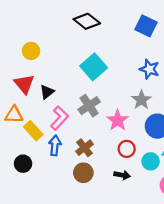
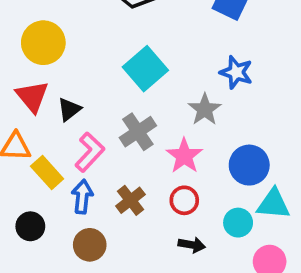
yellow circle: (31, 51) -> (43, 43), size x1.5
gray star: (141, 100) -> (205, 109), moved
red circle: (127, 149) -> (184, 200), moved
brown circle: (83, 173) -> (90, 245), moved

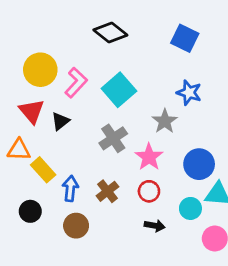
pink L-shape: (90, 152) -> (76, 83), moved

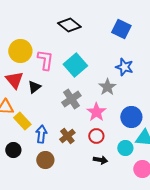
pink L-shape: (76, 83) -> (45, 60), turned -35

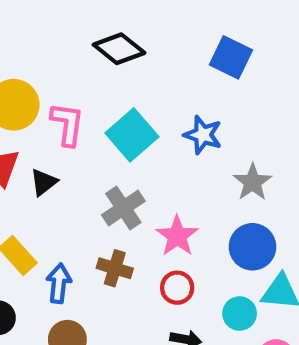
blue star: (124, 67) -> (203, 135), moved
gray star: (107, 87) -> (252, 182), moved
brown cross: (67, 136) -> (115, 268), moved, turned -35

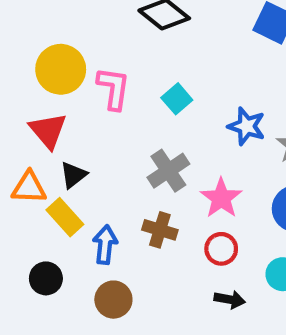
cyan square: (132, 135) -> (177, 99), size x0.6
blue star: (203, 135) -> (247, 126), moved
black triangle: (44, 182) -> (73, 175), moved

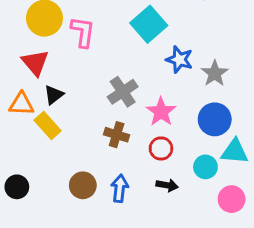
cyan square: (177, 99) -> (149, 24), moved, size x1.6
blue arrow: (105, 245) -> (120, 188), moved
black circle: (46, 278) -> (17, 187), moved

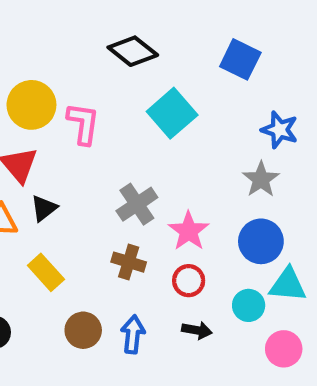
blue star: (179, 60) -> (280, 130), moved
yellow rectangle: (48, 125) -> (46, 272), moved

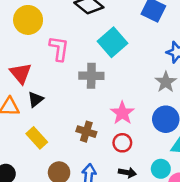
yellow circle: (31, 105) -> (28, 20), moved
gray cross: (137, 204) -> (91, 76), moved, turned 35
cyan circle: (249, 305) -> (161, 169), moved

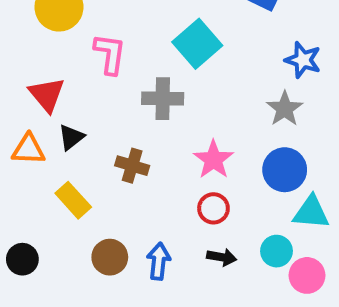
brown cross: (86, 132) -> (132, 166), moved

